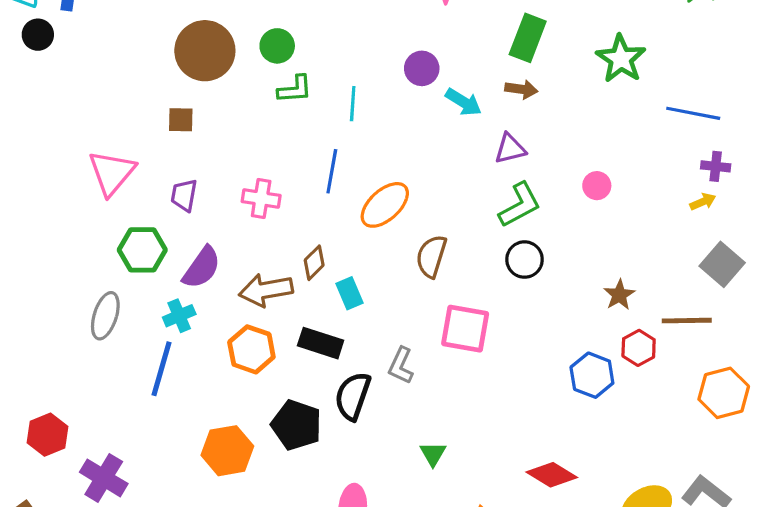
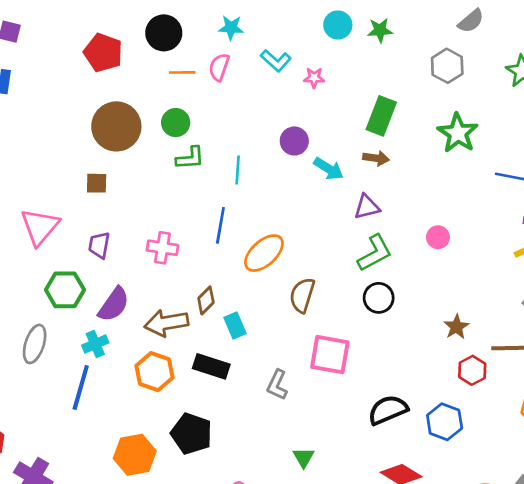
blue hexagon: (592, 375) -> (445, 422), moved
black semicircle: (353, 396) -> (388, 410), moved, turned 48

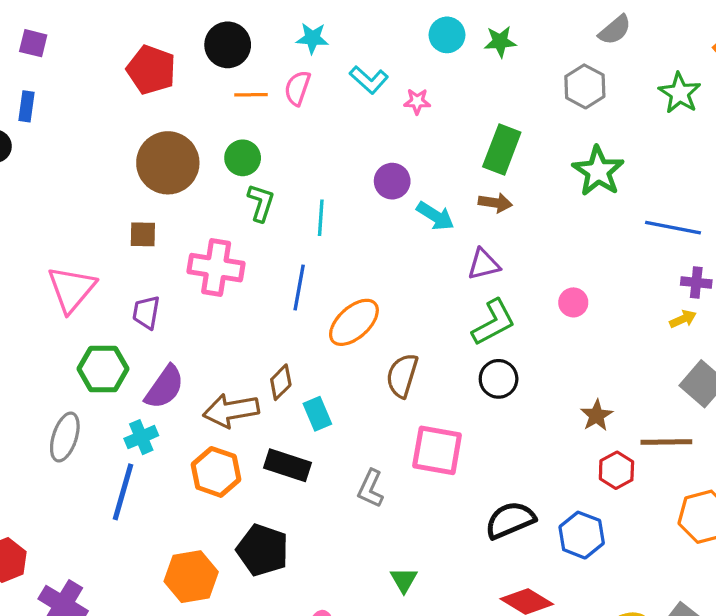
green L-shape: (190, 158) -> (261, 203), turned -68
pink cross: (162, 248) -> (216, 268), moved, size x1.4

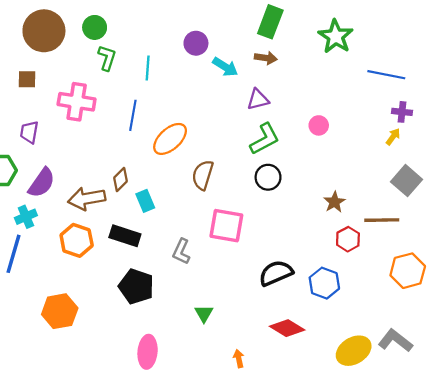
yellow arrow: (683, 319) -> (393, 137), turned -30
black pentagon: (263, 550) -> (136, 286), moved

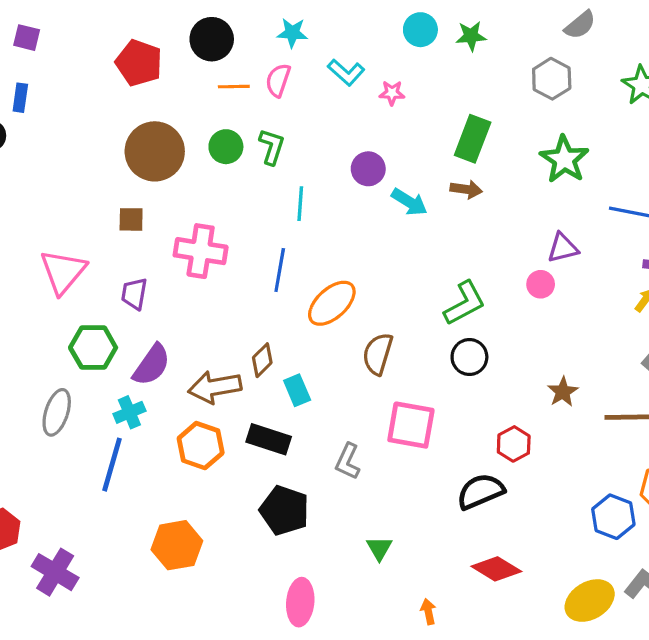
green L-shape: (107, 58) -> (272, 147), moved
purple triangle: (258, 100) -> (563, 248), moved
red hexagon: (348, 239) -> (514, 444), moved
blue hexagon: (324, 283) -> (613, 517), moved

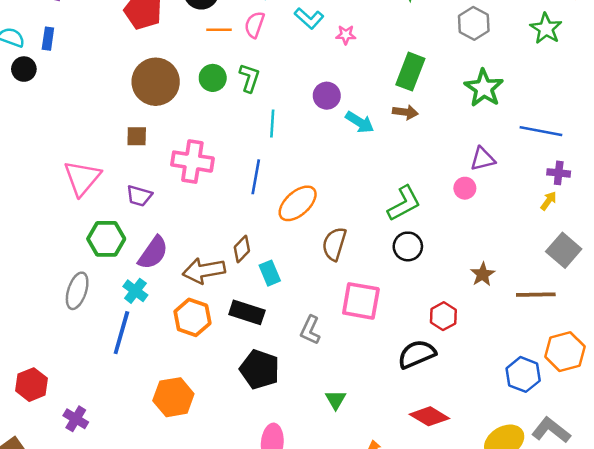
purple trapezoid: (134, 294) -> (139, 196), turned -84
cyan cross: (129, 412) -> (135, 291), turned -30
purple cross: (55, 572) -> (76, 419), size x0.7

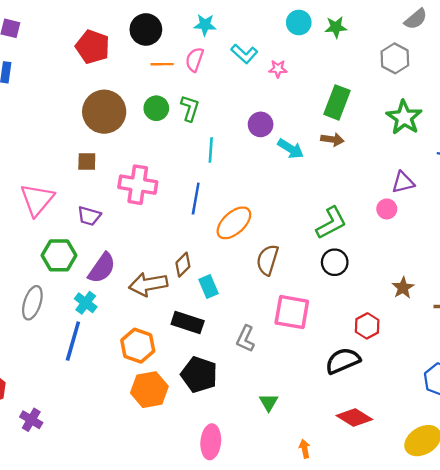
orange hexagon: (192, 317) -> (138, 346), moved
orange hexagon: (173, 397) -> (149, 390), moved

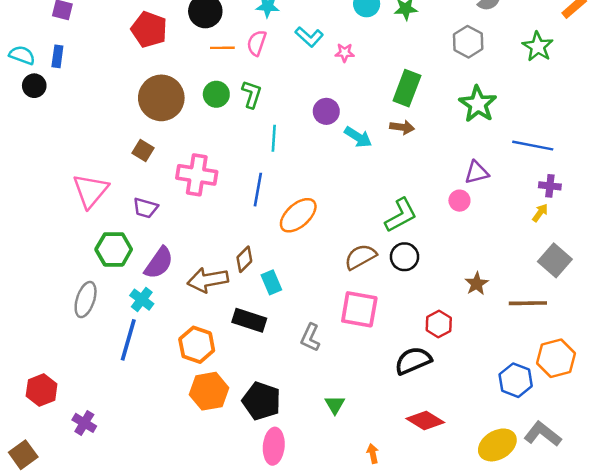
brown square: (87, 161) -> (143, 150), turned 30
brown semicircle: (267, 260) -> (360, 257), moved, turned 44
black pentagon: (199, 375) -> (262, 401), moved

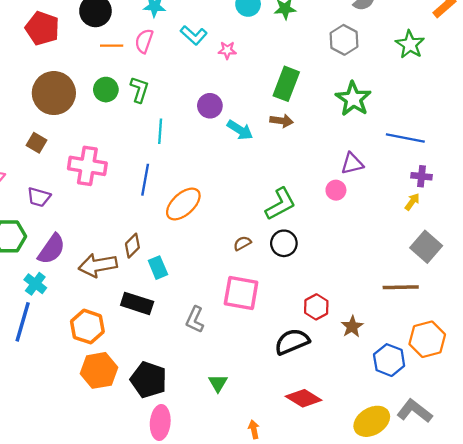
brown semicircle: (360, 257) -> (242, 243), size x0.6
brown star: (477, 284) -> (352, 327), moved

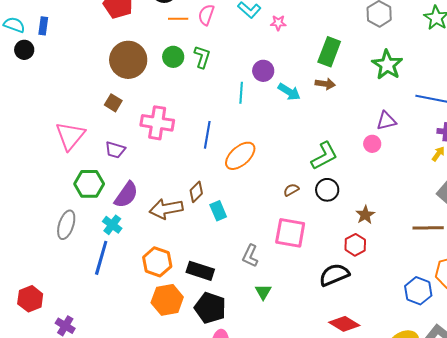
cyan line: (160, 131) -> (241, 93), moved
black rectangle: (137, 303) -> (200, 271), moved
brown star: (352, 327) -> (365, 215), moved
green triangle: (218, 383) -> (263, 292), moved

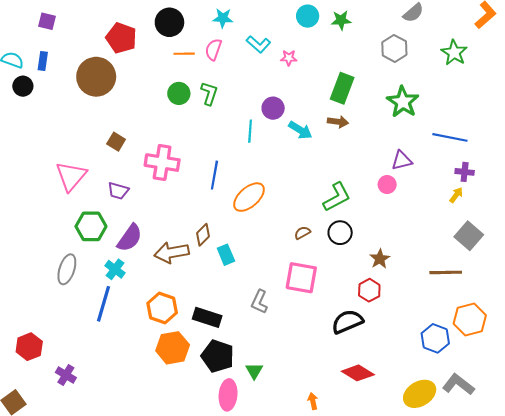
brown circle: (128, 60) -> (96, 77), moved
green triangle: (263, 292) -> (254, 371), moved

